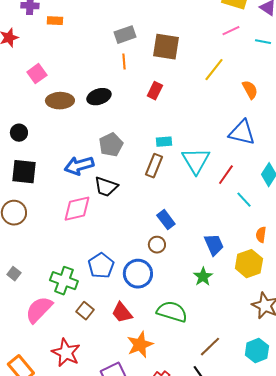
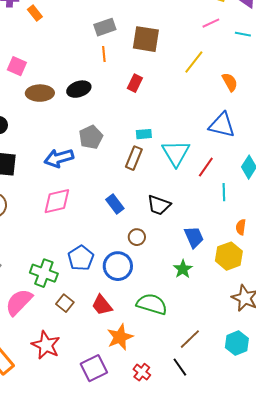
orange rectangle: (55, 21) -> (35, 13), turned 49
pink square: (37, 74) -> (17, 66), turned -30
black trapezoid: (106, 187) -> (159, 205), moved
cyan line: (244, 200) -> (224, 192), turned 42
blue rectangle: (166, 220) -> (115, 204), moved

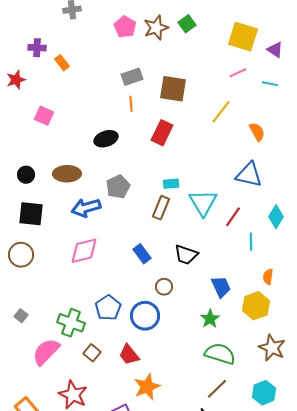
red rectangle: (135, 83) -> (162, 133), size x1.4
brown ellipse: (40, 93) -> (67, 174), moved
green semicircle: (152, 304) -> (220, 354), moved

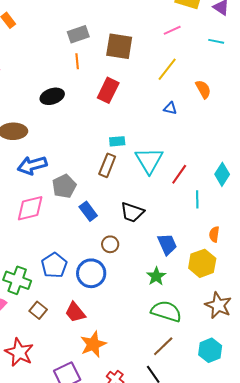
pink line: (238, 73) -> (172, 30), moved
blue triangle: (249, 175) -> (170, 108), moved, size x0.5
gray pentagon: (118, 187) -> (64, 186), moved

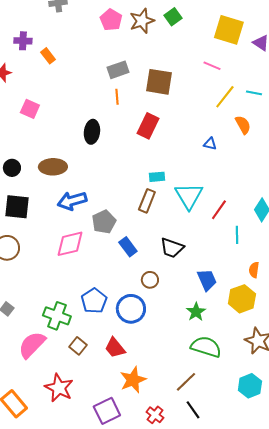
pink line: (172, 30) -> (212, 66), turned 48
cyan line: (216, 41) -> (254, 93), moved
yellow line: (167, 69) -> (225, 97), moved
black ellipse: (52, 96) -> (92, 132), turned -65
brown line: (163, 346) -> (186, 382), moved

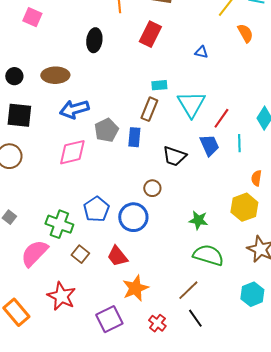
blue triangle: (210, 144) -> (201, 52), moved
blue rectangle: (128, 247) -> (134, 137), moved, turned 42
blue trapezoid: (207, 280) -> (209, 145), moved
green star: (196, 312) -> (198, 220), turned -30

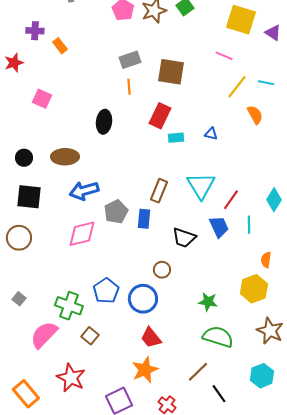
cyan rectangle: (159, 85) -> (176, 138), moved
red trapezoid: (117, 256) -> (151, 338), moved
black line: (195, 318) -> (219, 394), moved

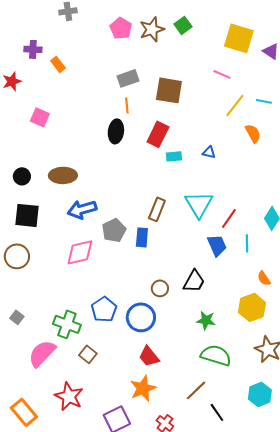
black ellipse: (104, 122) -> (116, 131), moved
black trapezoid: (184, 238) -> (194, 281), moved, turned -80
orange semicircle: (266, 260) -> (264, 278), turned -42

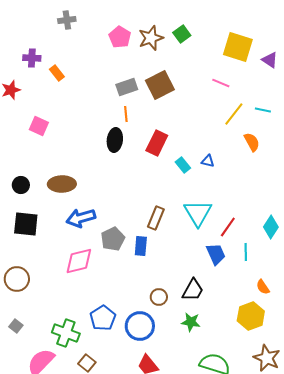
brown square: (169, 90) -> (160, 85), moved, turned -36
cyan rectangle: (174, 156) -> (183, 165), moved, turned 56
brown circle: (17, 256) -> (17, 279), moved
green star: (206, 320) -> (191, 322), moved

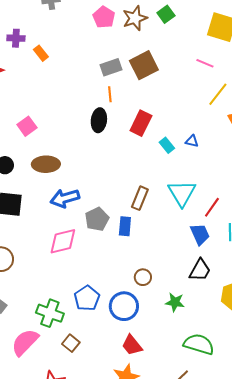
pink square: (39, 126) -> (27, 126), moved, turned 30
black trapezoid: (193, 290) -> (200, 270), moved

